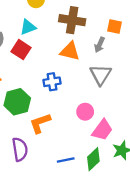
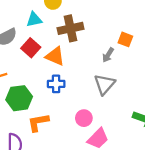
brown cross: (72, 20) -> (71, 28), moved, turned -30
cyan triangle: (28, 27) -> (34, 20), moved
orange triangle: (70, 51) -> (55, 56), moved

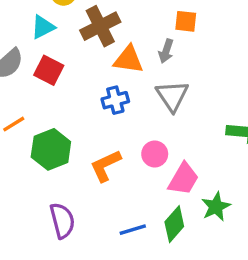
orange triangle: (55, 56) -> (128, 60), moved
blue cross: (56, 84) -> (115, 100), moved
orange L-shape: (38, 122) -> (106, 166), moved

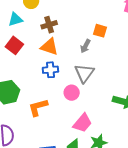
brown cross: (100, 26) -> (49, 25), size x0.7
orange triangle: (128, 60) -> (49, 47), moved
pink circle: (155, 154) -> (72, 93), moved

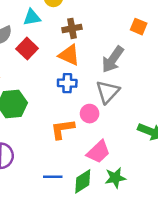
orange square: (100, 31) -> (139, 27), moved
gray arrow: (85, 46) -> (113, 59), size x1.6
orange L-shape: (38, 107) -> (63, 129), moved

